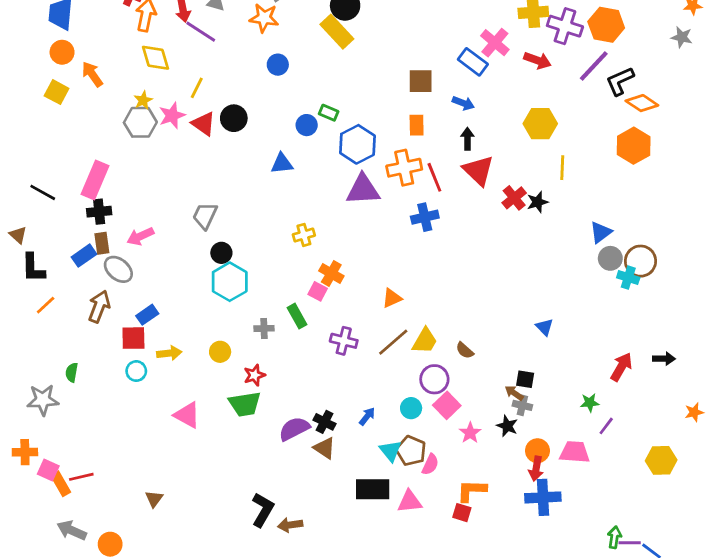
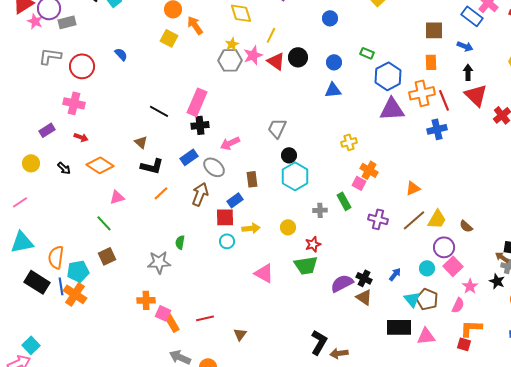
blue circle: (307, 125) -> (334, 62), moved
brown rectangle: (102, 243) -> (252, 179), moved
black L-shape: (33, 268) -> (152, 166), turned -75
pink semicircle: (430, 464) -> (458, 305), moved
red line: (81, 477) -> (205, 318), moved

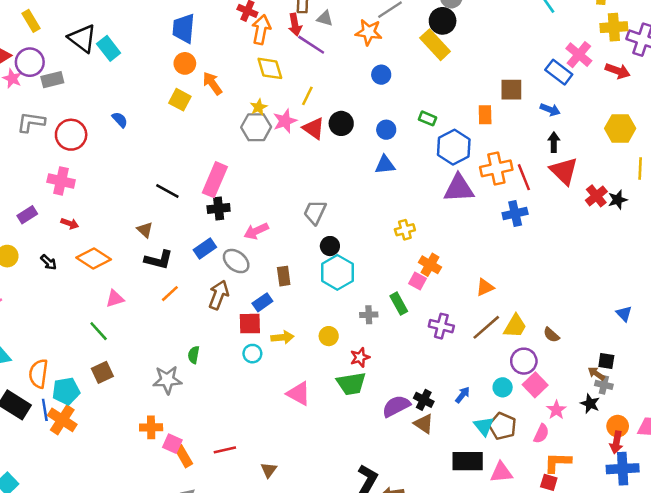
orange rectangle: (431, 62) -> (485, 115), moved

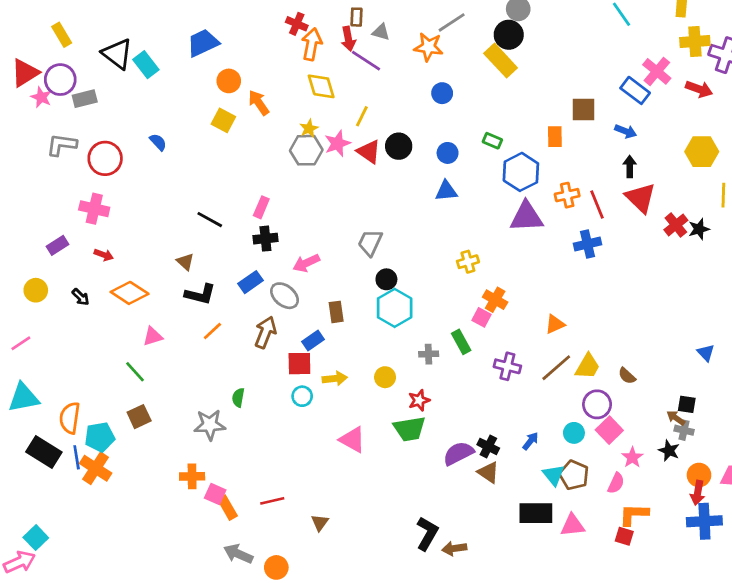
blue trapezoid: (184, 28) -> (203, 43), moved, turned 60
orange cross: (496, 168) -> (567, 195), size x0.7
pink rectangle: (215, 180) -> (261, 207), size x0.6

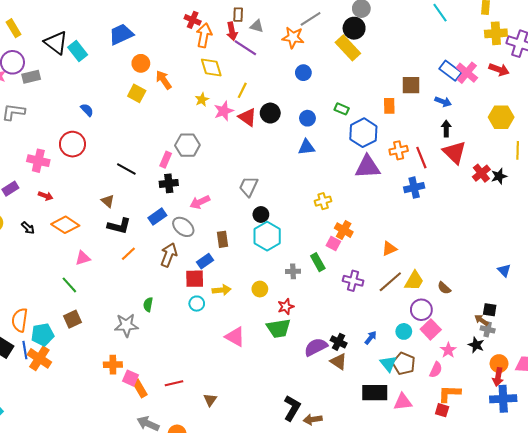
pink cross: (657, 71) -> (467, 73), moved
gray hexagon: (306, 150) -> (187, 145), moved
red circle: (105, 158) -> (72, 144), moved

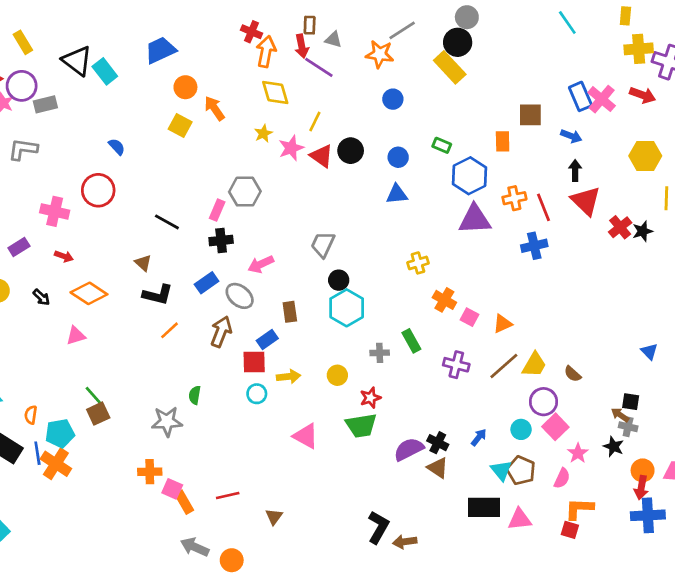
blue rectangle: (450, 71) -> (580, 96), turned 30
pink square: (333, 243) -> (469, 317), moved
pink triangle: (83, 258) -> (76, 336), moved
green line: (69, 285) -> (94, 396), moved
orange semicircle: (20, 320) -> (31, 415), size x0.6

